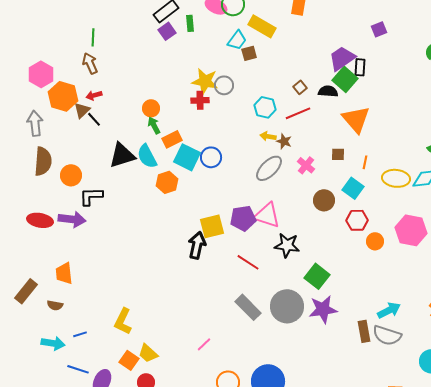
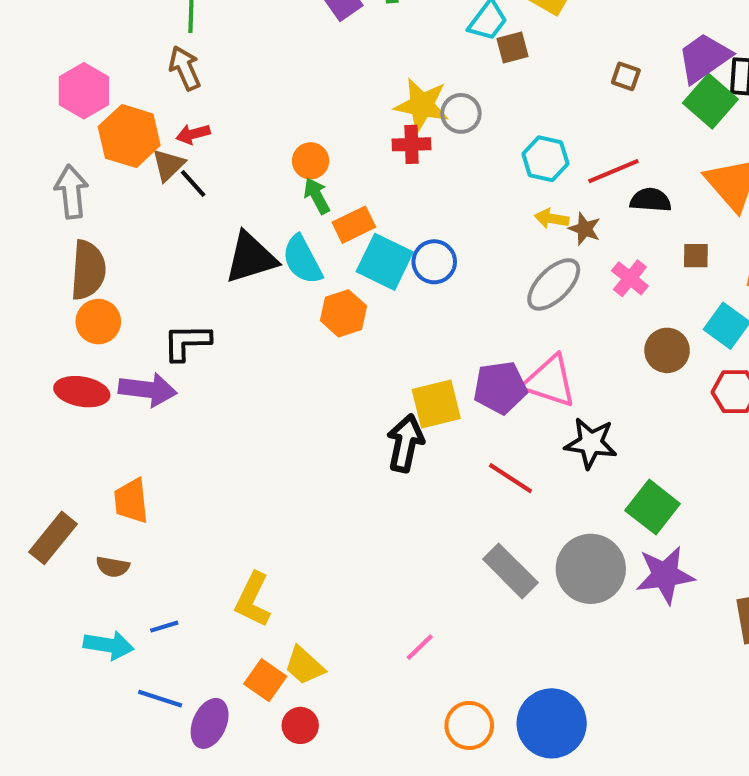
brown square: (300, 87) -> (626, 76), moved, turned -32
black semicircle: (328, 91) -> (651, 200), moved
orange circle: (71, 175) -> (98, 322), moved

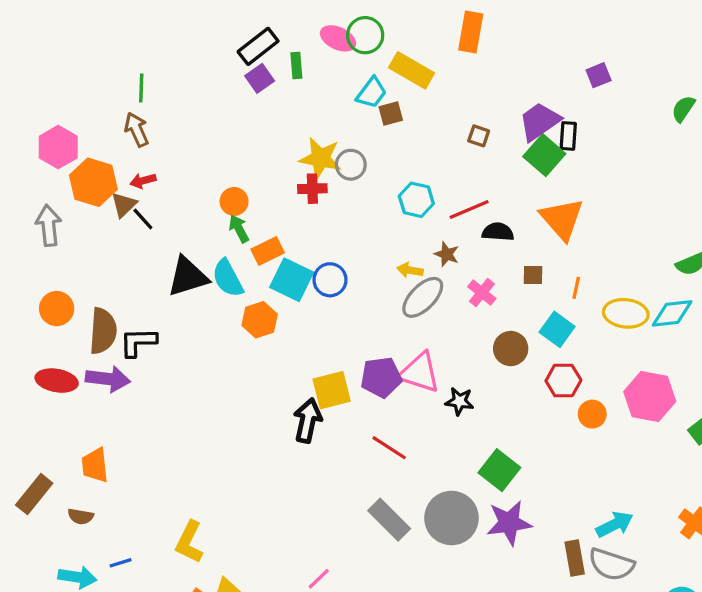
yellow arrow: (552, 219) -> (410, 270), moved
brown semicircle: (88, 270) -> (103, 331), moved
orange circle: (98, 322) -> (57, 309), moved
black star: (591, 443) -> (459, 401), moved, size x0.7

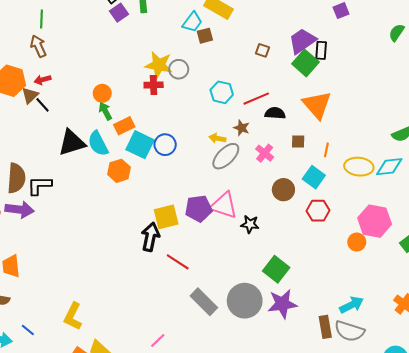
orange circle: (592, 414) -> (357, 242), moved
red line: (389, 448) -> (178, 262), moved
blue line: (121, 563) -> (28, 330), turned 56

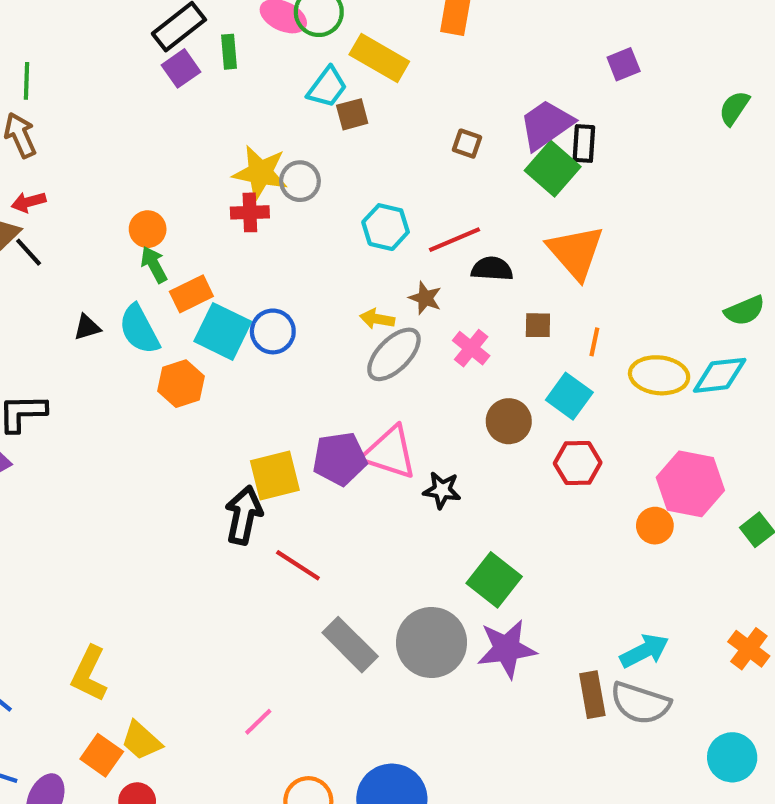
black triangle: (72, 143) -> (87, 327), size x0.5

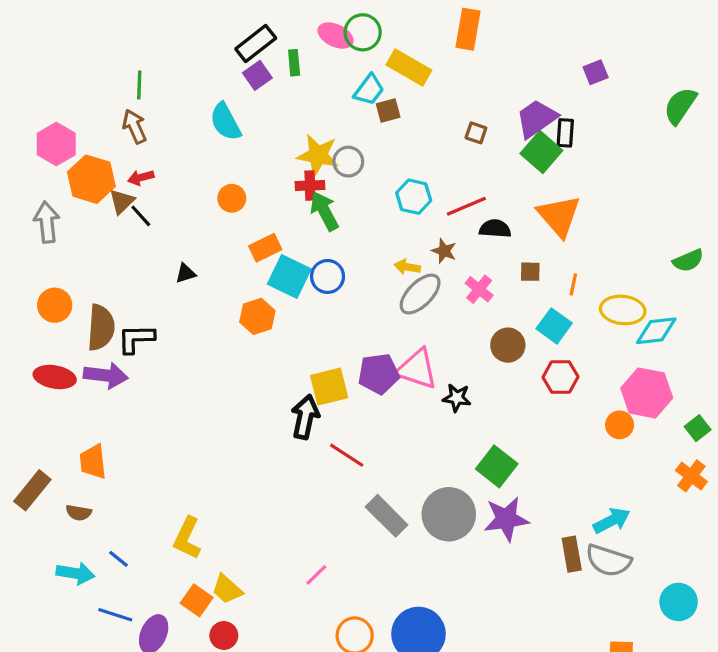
green semicircle: (734, 108) -> (680, 106), size x1.4
green arrow: (154, 265) -> (324, 211), moved, size x1.4
cyan semicircle: (139, 329) -> (225, 122), moved
cyan diamond: (720, 375) -> (656, 331), moved
orange cross: (749, 649) -> (691, 476), moved

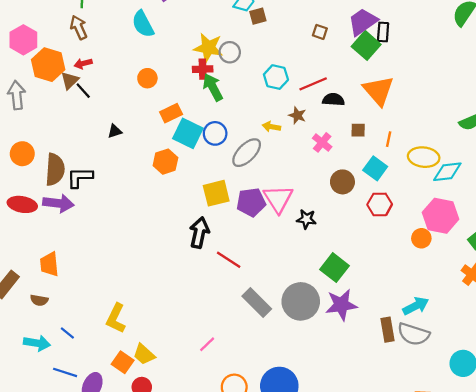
gray ellipse: (420, 294) -> (247, 153), moved
pink triangle: (417, 369) -> (278, 199), turned 40
yellow square: (329, 387) -> (216, 193), moved

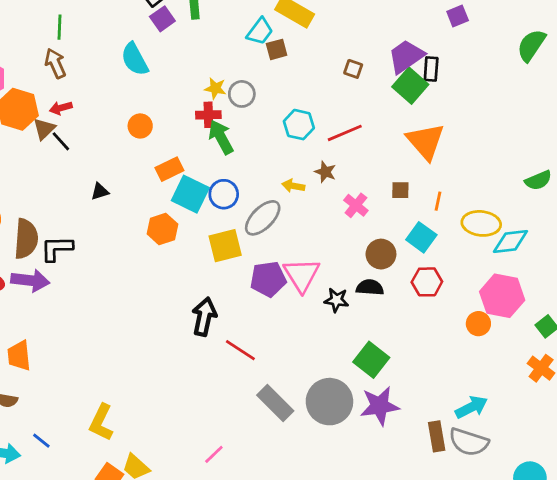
yellow star: (208, 48) -> (215, 88), size x0.6
black semicircle: (333, 100) -> (370, 287), moved
yellow square: (216, 193) -> (225, 246), moved

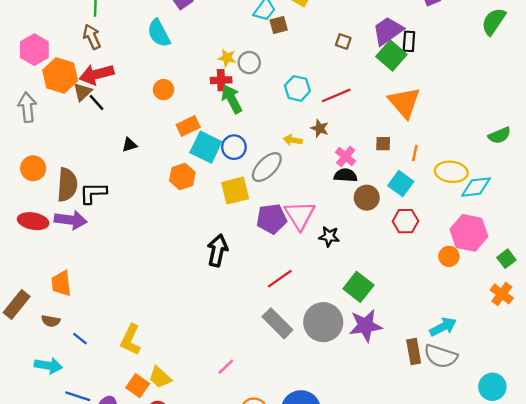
red arrow: (61, 108) -> (97, 74), size x1.8
black semicircle: (370, 287) -> (346, 175), moved
red line: (240, 350) -> (280, 279), moved, turned -68
blue line: (41, 441) -> (80, 339), moved

